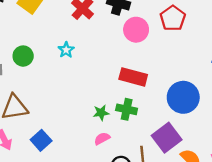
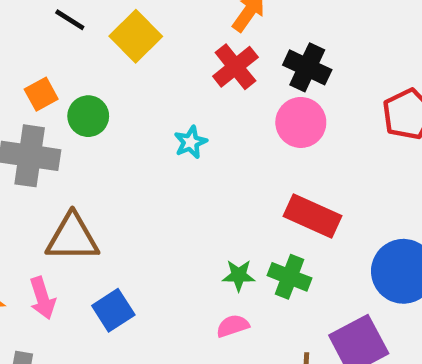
pink circle: (136, 30) -> (301, 122), moved
green circle: (23, 56) -> (88, 116), moved

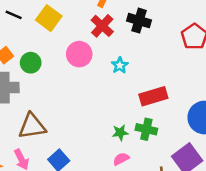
pink circle: (301, 122) -> (79, 54), moved
cyan star: (191, 142) -> (120, 65), moved
red rectangle: (312, 216) -> (153, 96), turned -32

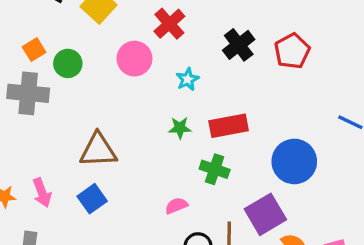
black cross: (139, 21) -> (239, 45), moved, turned 30
brown triangle: (32, 126) -> (98, 150), moved
green star: (120, 133) -> (180, 128), moved

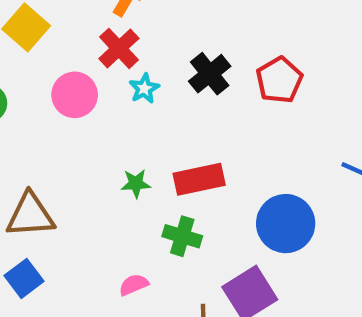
cyan star: (188, 79) -> (144, 88), moved

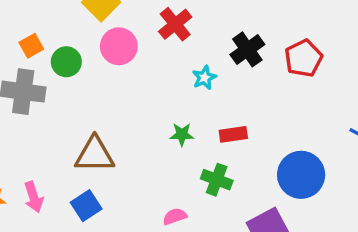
cyan star: (144, 88) -> (204, 78), moved
pink circle: (75, 95) -> (119, 46), moved
red rectangle: (199, 179) -> (233, 134), size x0.7

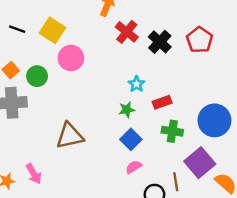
red cross: (175, 24) -> (127, 32), moved
cyan star: (204, 78) -> (136, 84), moved
green cross: (217, 180) -> (172, 131), moved
blue square: (86, 206) -> (131, 139), moved

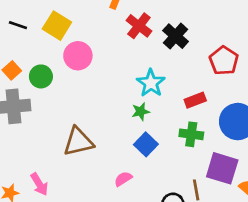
red pentagon: (200, 40) -> (224, 61), moved
cyan star: (136, 84) -> (151, 83), size x1.5
red rectangle: (162, 102) -> (195, 100), moved
purple square: (200, 163) -> (222, 168), turned -32
pink semicircle: (134, 167) -> (123, 179), moved

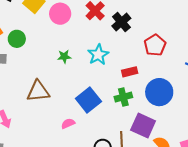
pink circle: (78, 56) -> (60, 14), moved
green star: (141, 112) -> (64, 57), moved
green cross: (191, 134) -> (123, 97), turned -30
blue square: (146, 144) -> (88, 100), size x1.4

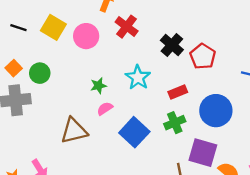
black cross: (121, 22) -> (172, 45), moved
pink semicircle: (68, 123) -> (105, 109), moved

